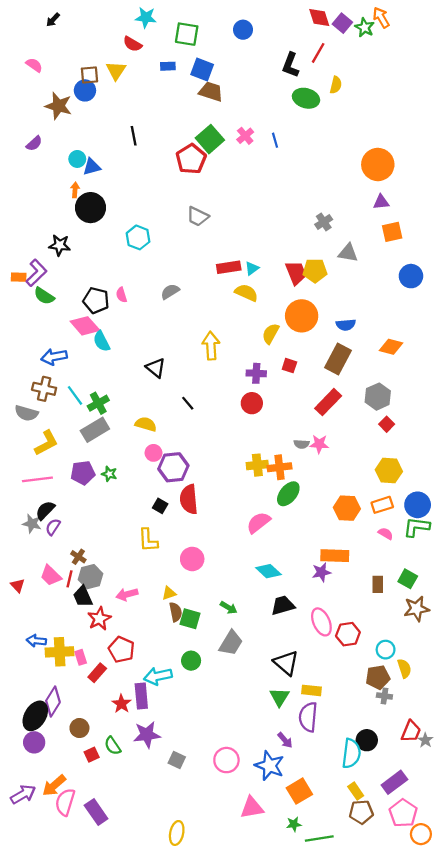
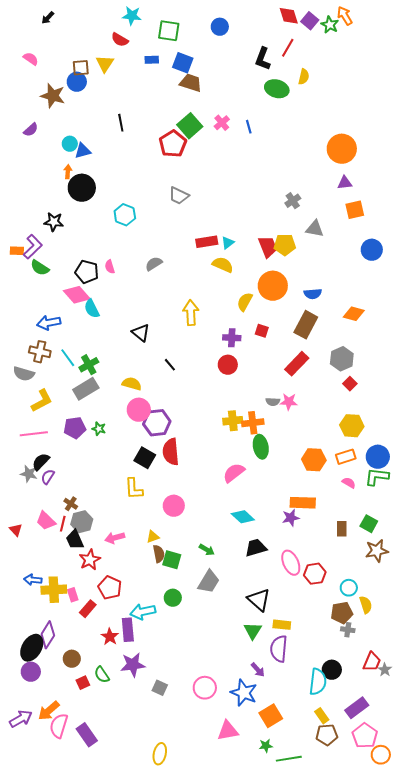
pink circle: (153, 453) -> (139, 410), size x1.5
green ellipse: (288, 494) -> (261, 447), turned -50
black square: (160, 506) -> (145, 458), size x1.5

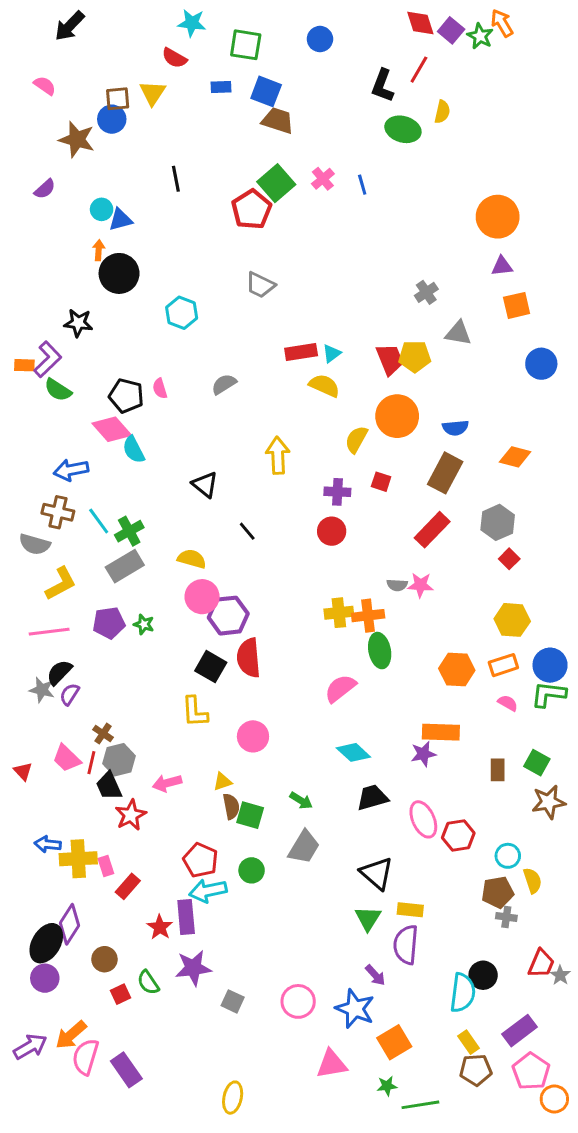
black arrow: (48, 18) -> (70, 26), size x1.6
red pentagon: (110, 588) -> (201, 860), moved

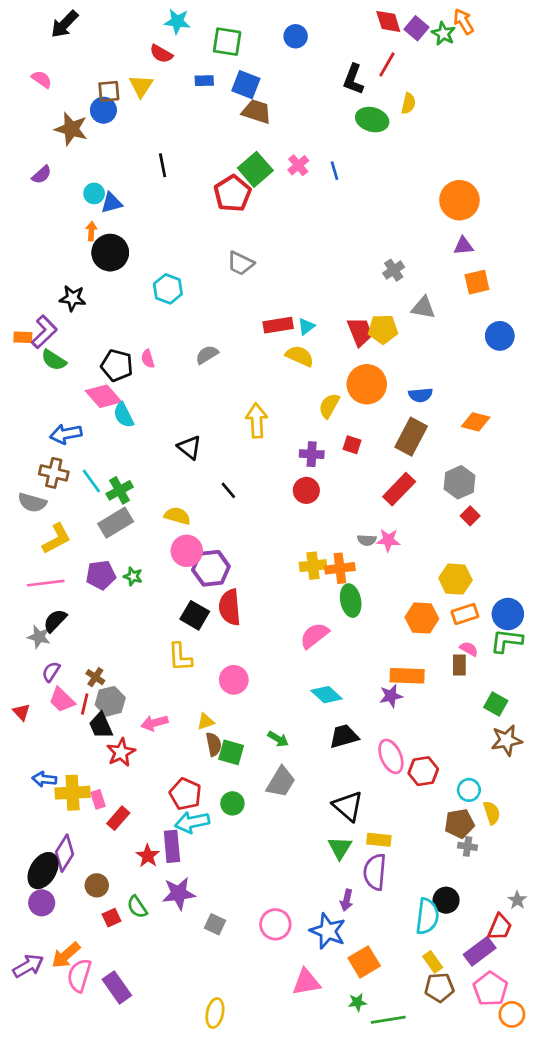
yellow hexagon: (512, 620) -> (455, 579), moved
purple semicircle: (70, 694) -> (51, 672), moved
brown rectangle: (498, 770) -> (459, 665), moved
red trapezoid: (541, 964) -> (500, 927), moved
purple arrow: (375, 975) -> (347, 900), turned 55

